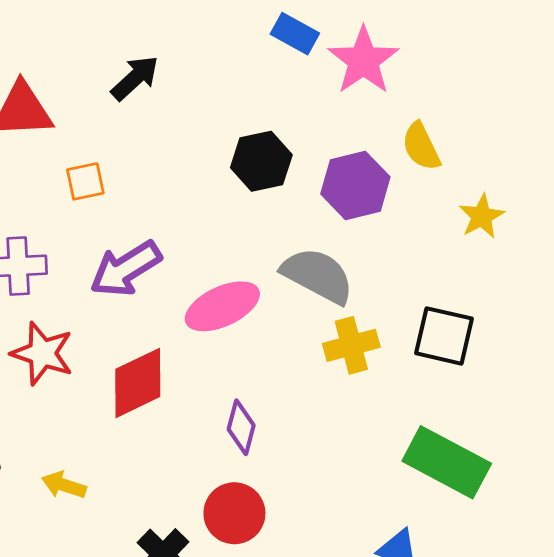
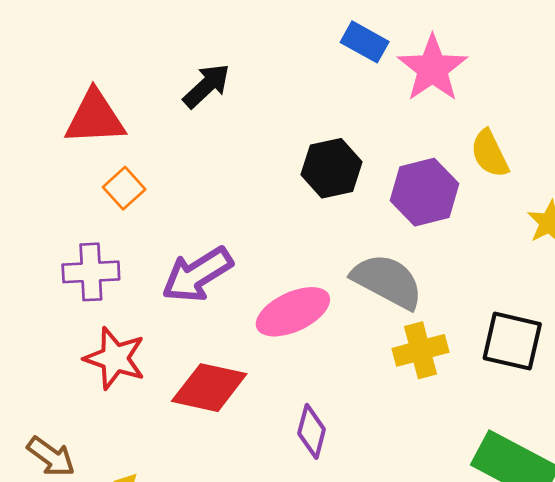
orange square: (85, 181) -> (124, 188), moved, turned -30
red diamond: (138, 383) -> (209, 388), turned 38

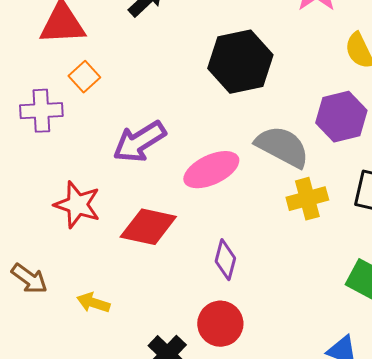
black hexagon: (331, 168) -> (240, 62), size x1.4
purple hexagon: (425, 192) -> (341, 117), moved
purple cross: (91, 272) -> (41, 111), moved

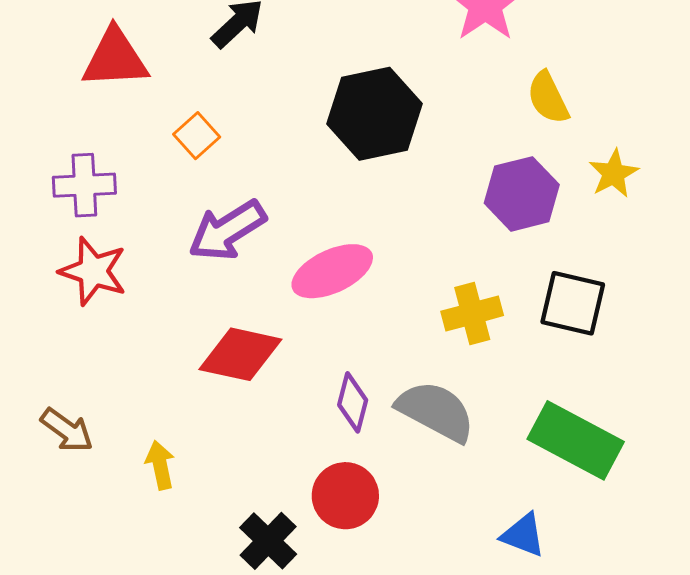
orange square: (84, 77) -> (197, 136), moved
gray semicircle: (282, 147) -> (436, 411), moved
red star: (77, 205) -> (93, 271), moved
yellow arrow: (93, 303) -> (160, 465), turned 60

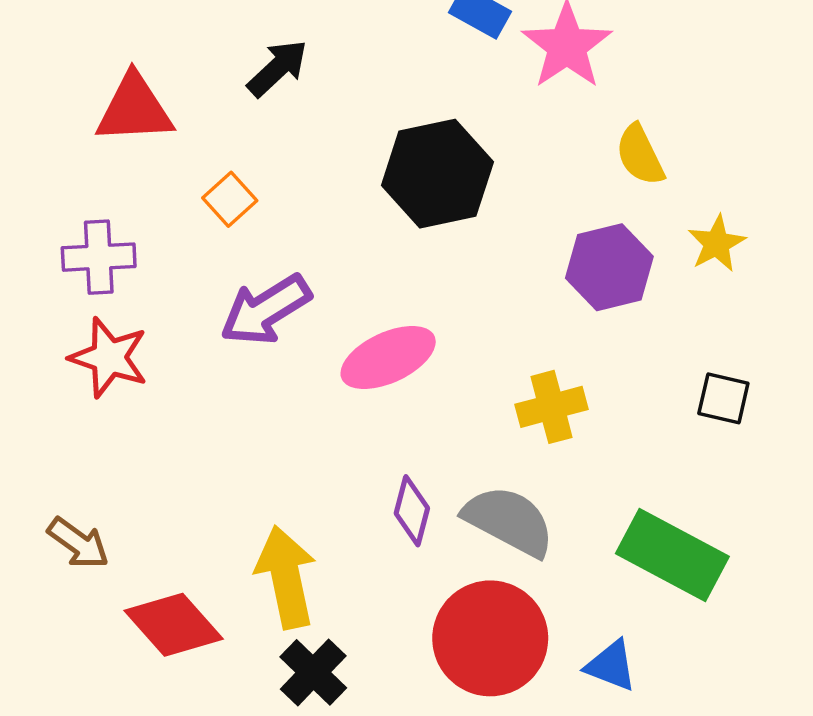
black square: (573, 303) -> (723, 398), moved, size x0.7
red diamond: (240, 354) -> (174, 625), moved, turned 36
yellow arrow: (160, 465) -> (286, 577), moved, size x1.8
red circle: (345, 496) -> (490, 638), moved, size x1.5

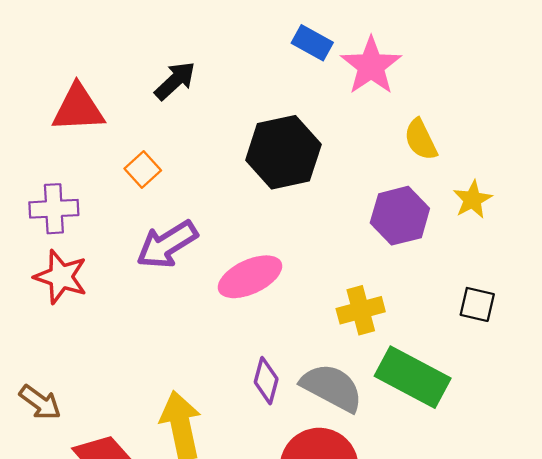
green rectangle: (672, 555) -> (413, 377), moved

